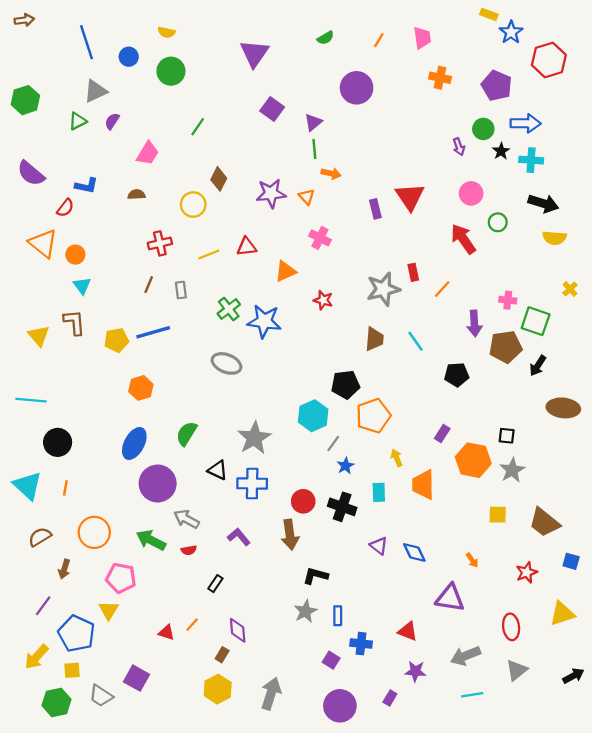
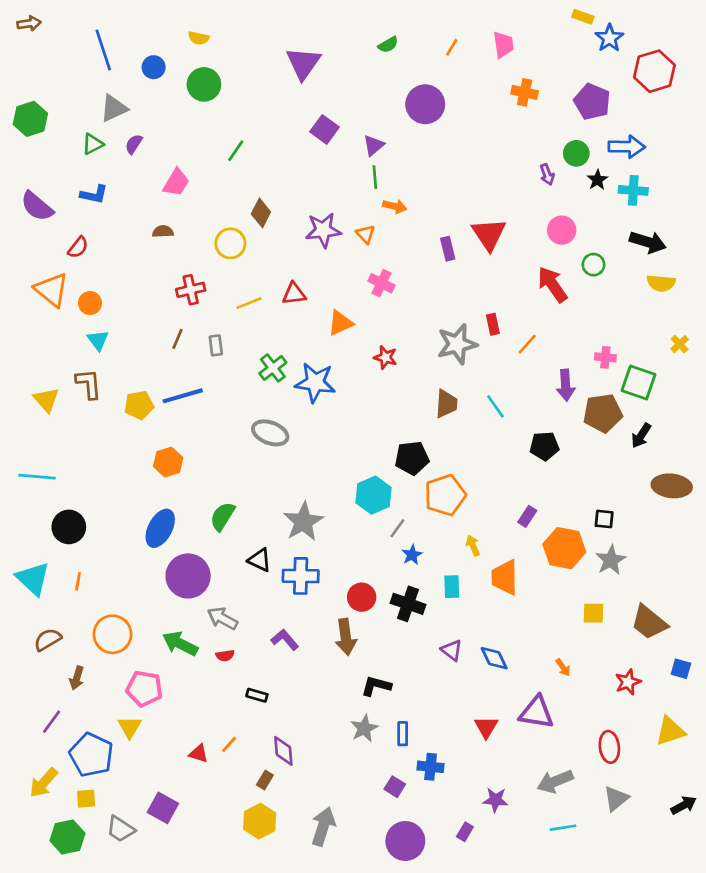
blue L-shape: (86, 186) -> (94, 194), moved
black rectangle: (215, 584) -> (257, 695), turned 72
red triangle: (408, 631) -> (486, 727), moved, turned 40

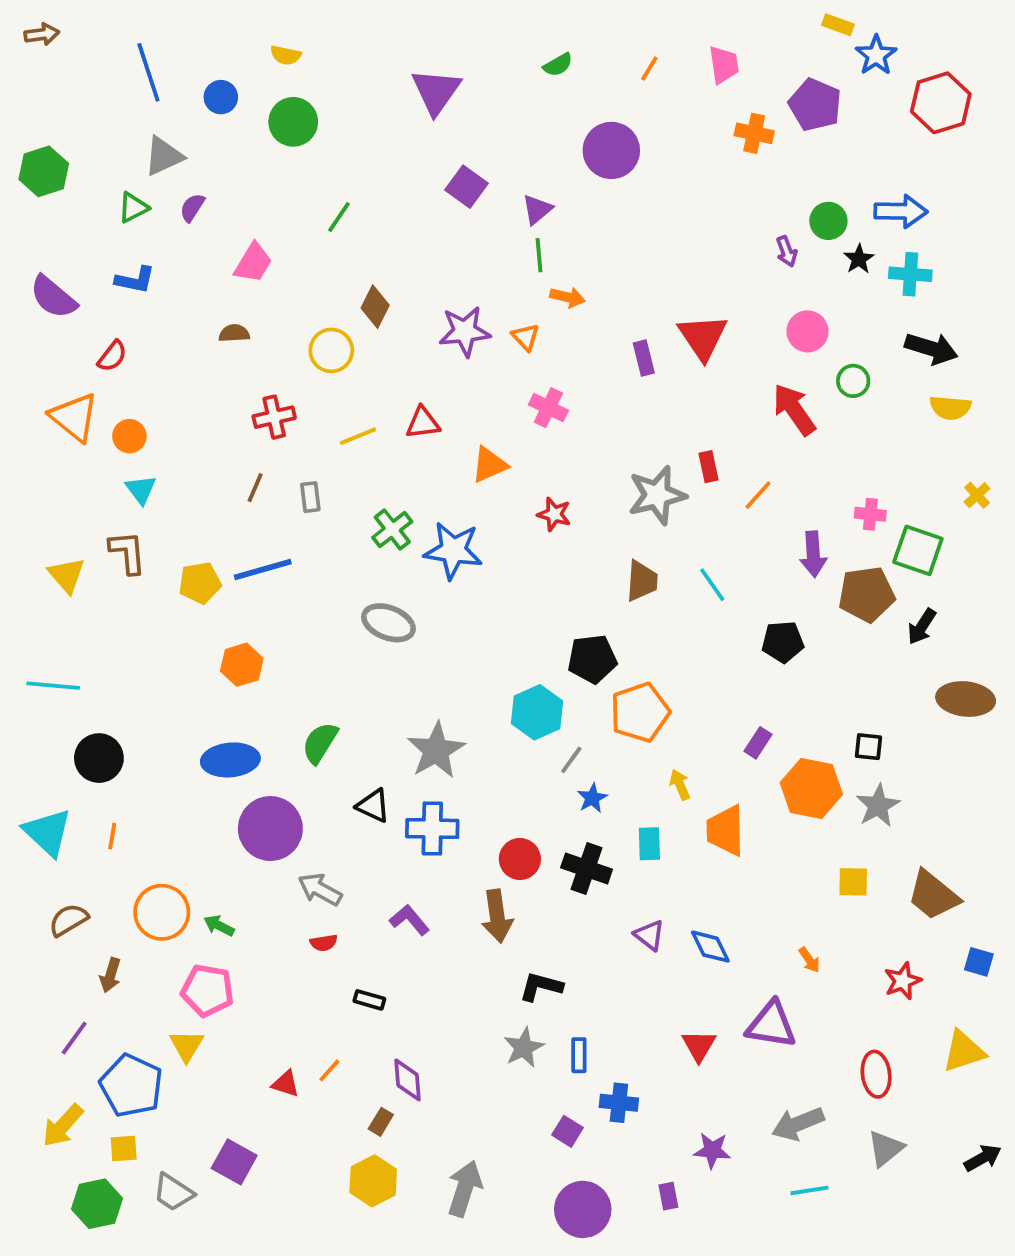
purple pentagon: (592, 102) -> (815, 105), moved
blue ellipse: (160, 528) -> (230, 760), turned 57
green arrow: (180, 644) -> (219, 926), moved, size x0.6
purple rectangle: (465, 832) -> (668, 1196), turned -42

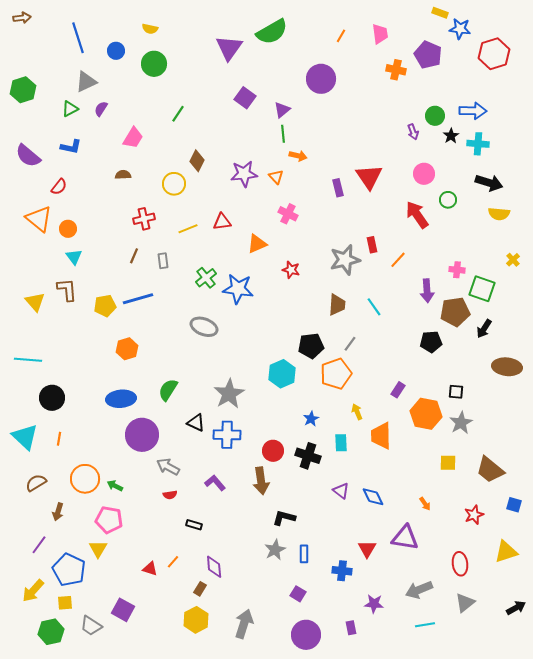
blue star: (876, 55) -> (460, 29), turned -30
green semicircle: (558, 65) -> (272, 32), moved, size x2.0
black pentagon: (783, 642) -> (431, 342), moved
gray line: (571, 760) -> (350, 344), moved
blue cross: (619, 1103) -> (342, 571), moved

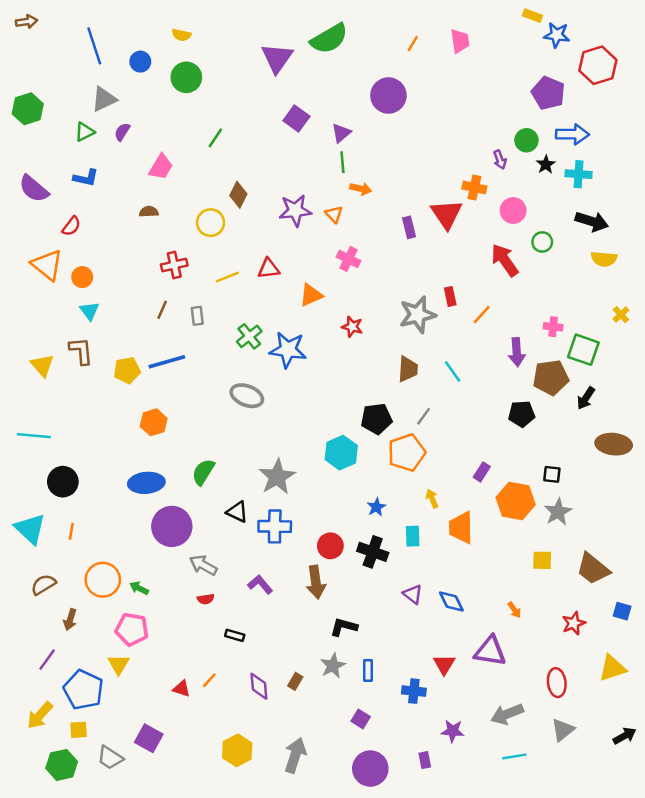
purple pentagon: (428, 55) -> (548, 93), moved
orange cross: (396, 70) -> (474, 187), moved
brown rectangle: (200, 589) -> (295, 681), moved

